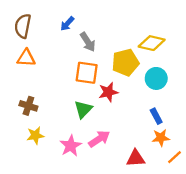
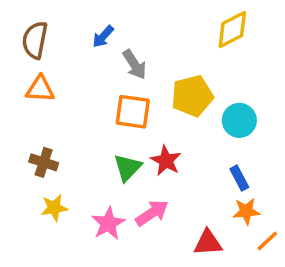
yellow diamond: (152, 43) -> (232, 30), moved, turned -40
red star: (108, 92) -> (166, 161), moved, turned -30

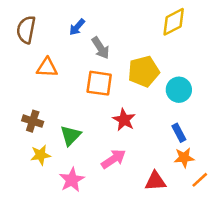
orange triangle: (40, 89) -> (47, 68), moved
green triangle: (128, 168) -> (70, 135), moved
pink star: (108, 223) -> (72, 180), moved

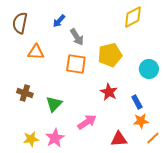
cyan circle: (179, 90) -> (149, 69), moved
red star: (124, 120) -> (109, 92), moved
yellow star: (40, 155) -> (31, 139), moved

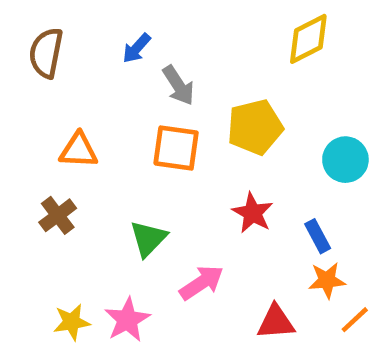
orange triangle: (36, 52) -> (79, 150), moved
brown cross: (25, 93) -> (58, 215), turned 35
green triangle: (54, 104) -> (148, 238), moved

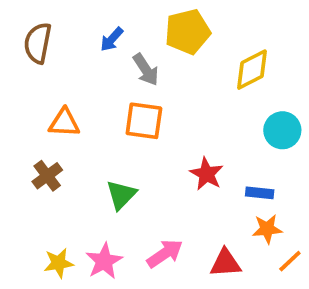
yellow diamond: (308, 39) -> (252, 70), moved
yellow pentagon: (255, 127) -> (188, 32), moved
blue rectangle: (318, 236) -> (260, 193), turned -56
pink arrow: (202, 283) -> (165, 254), moved

